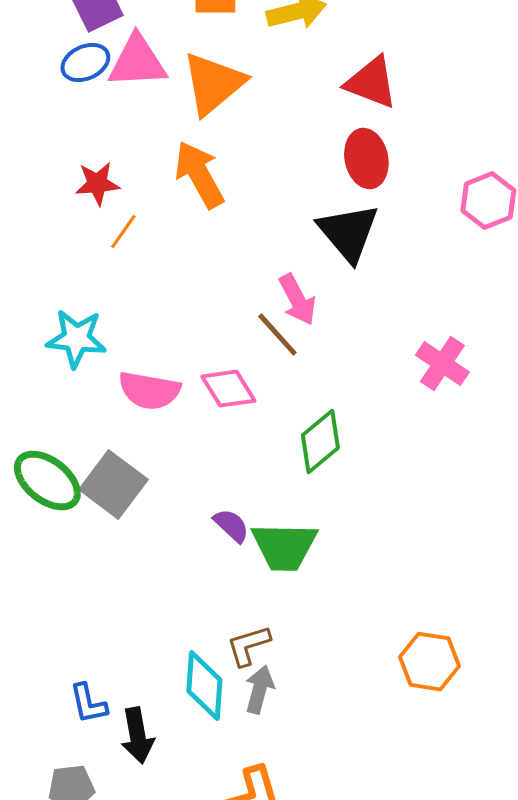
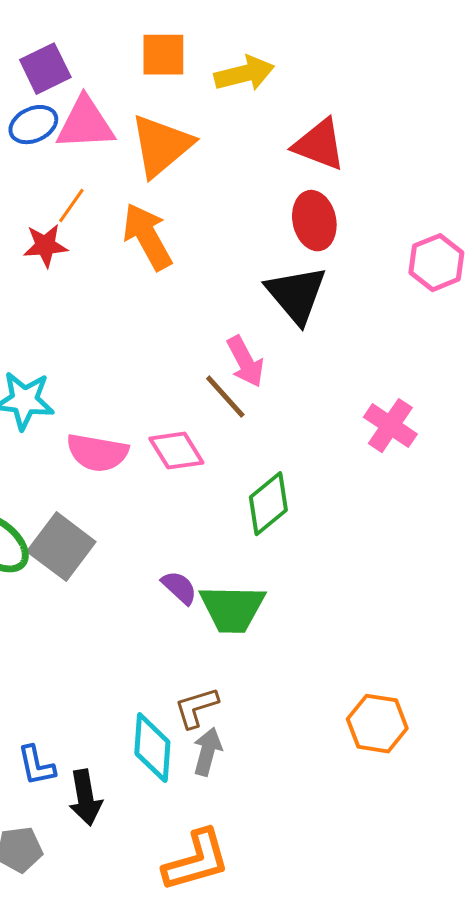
orange line: (123, 232) -> (71, 206), moved

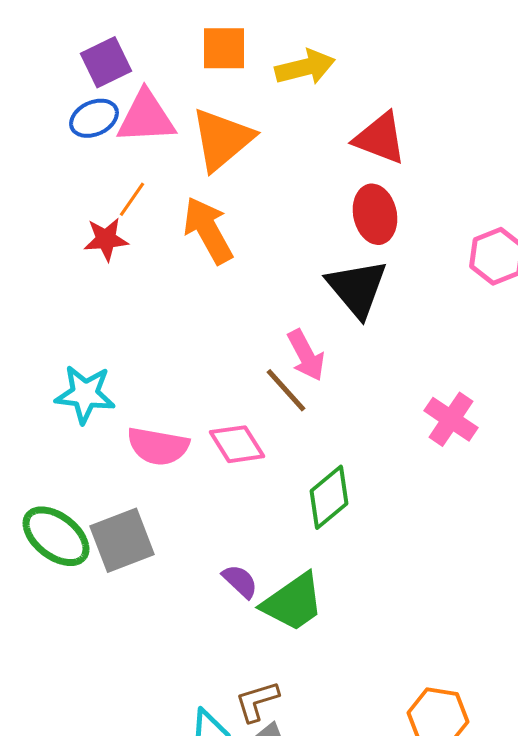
gray square: (61, 547) -> (122, 540), turned 32
green trapezoid: (232, 609) -> (293, 602), turned -36

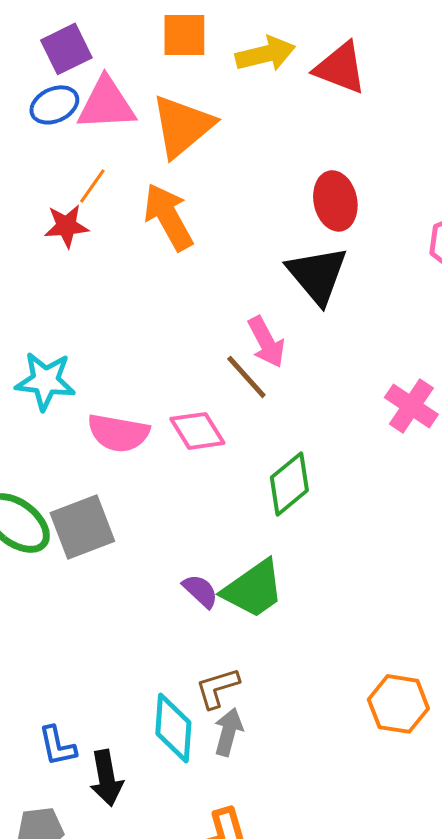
red triangle: (380, 138) -> (340, 68), moved
purple semicircle: (240, 581) -> (200, 591), moved

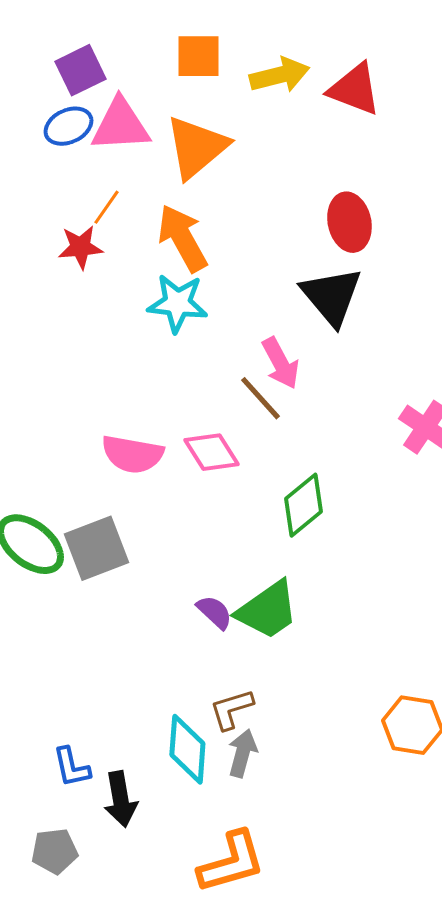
cyan star: (45, 381) -> (177, 303), moved

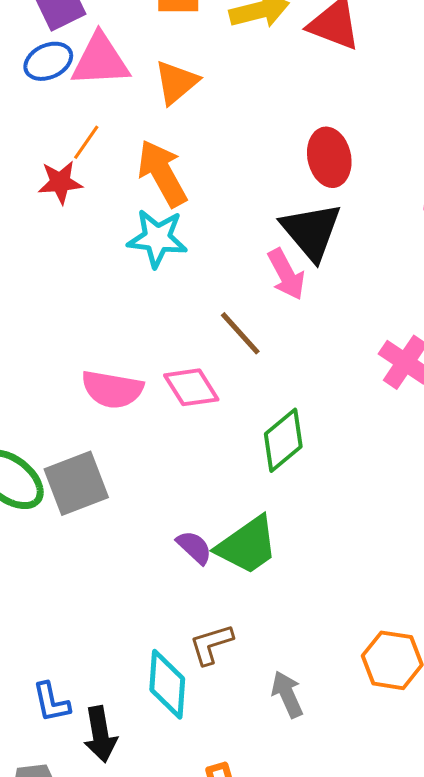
orange triangle: (196, 147) -> (176, 82), size x0.7
pink arrow: (280, 363) -> (286, 274), moved
gray arrow: (242, 753) -> (287, 694), moved, turned -39

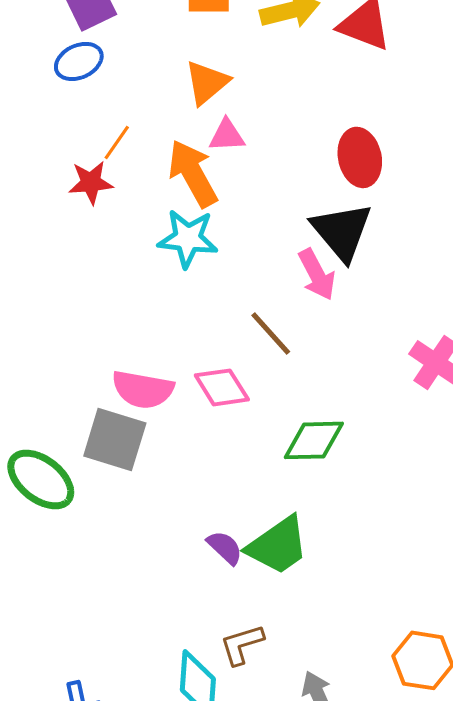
pink triangle: (100, 60) -> (227, 135), moved, size x0.6
green diamond: (283, 440) -> (314, 440), turned 38
gray square: (76, 483) -> (115, 439), moved, turned 38

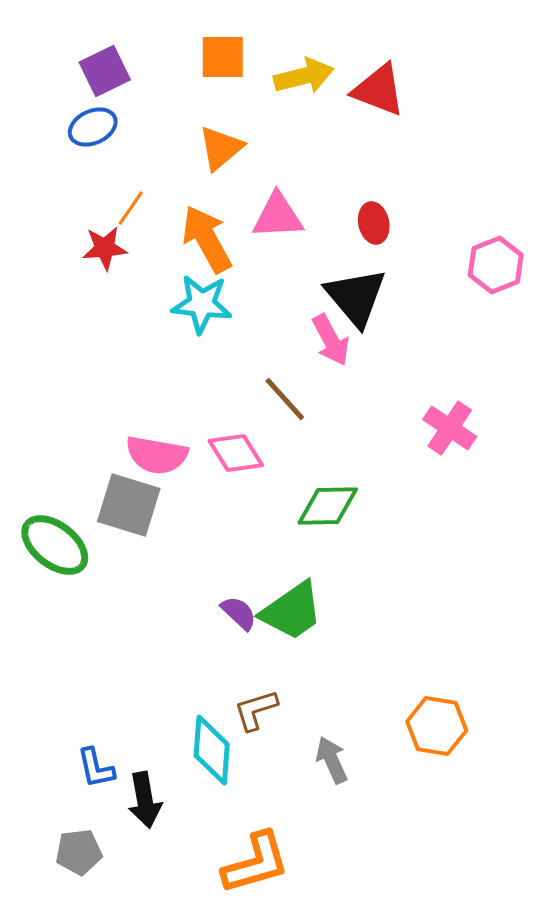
pink triangle: (227, 135) -> (278, 216), moved, size x1.4
red ellipse: (360, 157) -> (374, 223), size x0.7

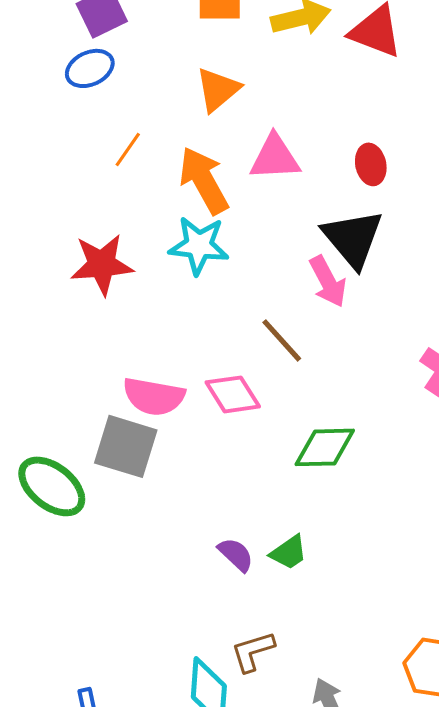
red star: (105, 248) -> (102, 264), moved, size x1.4
green trapezoid: (292, 611) -> (289, 552), size x0.6

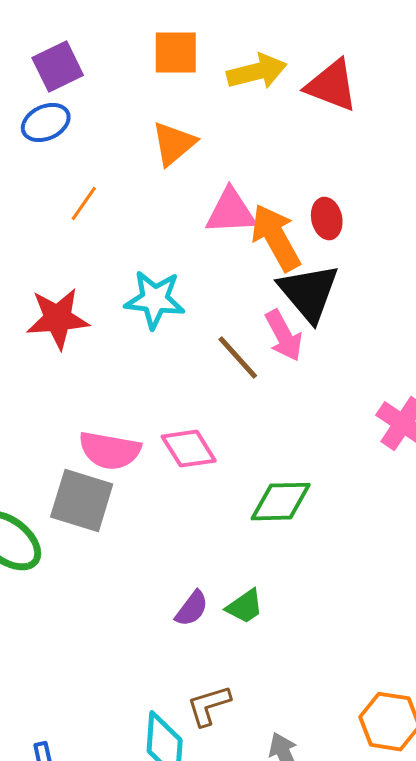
orange arrow: (204, 180) -> (276, 238), moved
brown line: (282, 340) -> (238, 358), moved
purple semicircle: (236, 554) -> (192, 609), turned 84

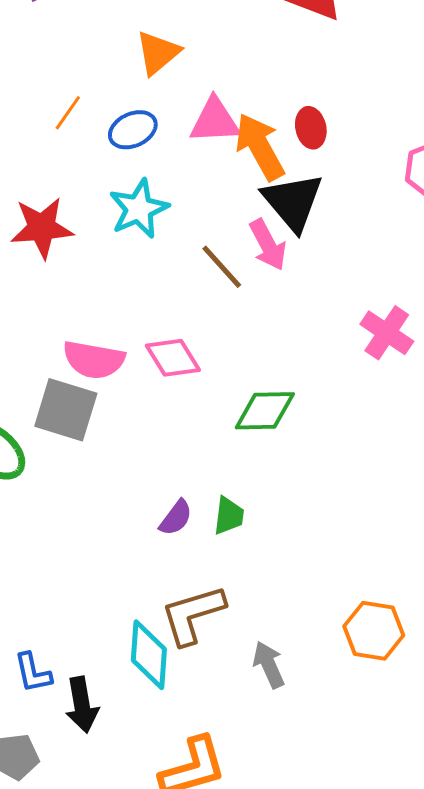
blue ellipse: (46, 123) -> (133, 130), moved
cyan star: (155, 300) -> (139, 209), turned -30
green trapezoid: (245, 607) -> (229, 516), turned -48
brown L-shape: (209, 706) -> (193, 615), size x1.5

